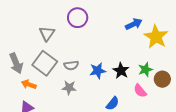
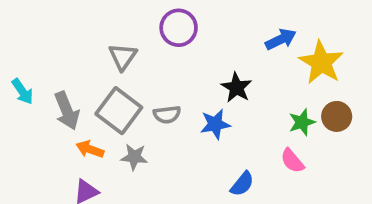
black star: (121, 71) -> (236, 88), moved
brown circle: (162, 79) -> (337, 116), moved
gray star: (69, 88) -> (134, 157), moved

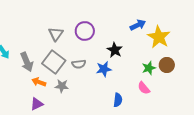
purple circle: (179, 28) -> (85, 31), moved
blue semicircle: (242, 184) -> (118, 100), turned -32

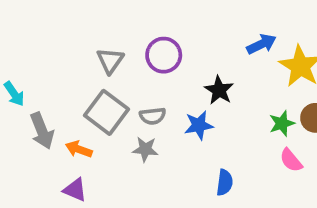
gray arrow: (27, 62) -> (42, 131), moved
gray star: (62, 86) -> (145, 149), moved
pink semicircle: (144, 88) -> (291, 160), moved
purple triangle: (37, 104) -> (75, 190), turned 48

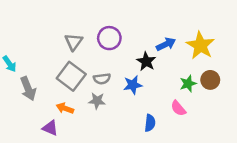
blue arrow: (262, 44) -> (166, 44), moved
orange arrow: (79, 149) -> (65, 108), moved
pink semicircle: (291, 160) -> (178, 108), moved

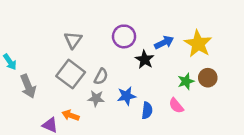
purple circle: (109, 38) -> (124, 36), moved
gray semicircle: (102, 79) -> (101, 76), turned -56
blue star: (133, 85) -> (126, 96), moved
orange arrow: (65, 108) -> (71, 115), moved
blue semicircle: (150, 123) -> (147, 110), moved

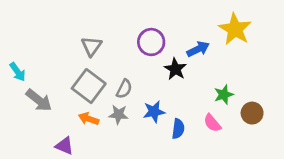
yellow star: (198, 44) -> (235, 29), moved
brown circle: (208, 78) -> (252, 113), moved
gray arrow: (28, 86) -> (39, 100), turned -30
orange arrow: (71, 115) -> (89, 119), moved

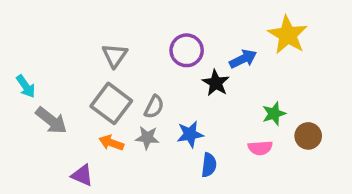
pink semicircle: (212, 123) -> (260, 148), turned -54
blue semicircle: (178, 129) -> (209, 165), moved

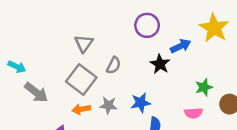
purple circle: (187, 50) -> (147, 25), moved
cyan arrow: (26, 86) -> (17, 67), turned -30
gray semicircle: (154, 107) -> (114, 65), moved
orange arrow: (111, 143) -> (81, 109), turned -30

